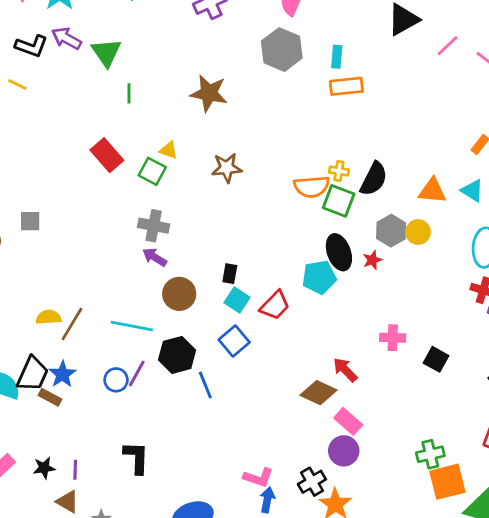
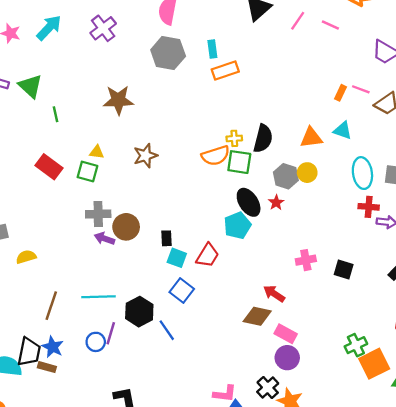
brown circle: (179, 294) -> (126, 227), moved
yellow semicircle: (49, 317) -> (26, 257), moved

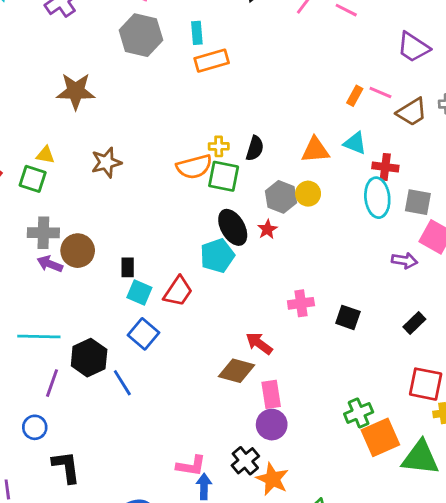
black semicircle: (263, 139) -> (255, 148), size x0.7
red cross: (369, 207) -> (385, 167), moved
pink rectangle: (286, 334) -> (271, 394), turned 50
blue circle: (96, 342) -> (35, 427), moved

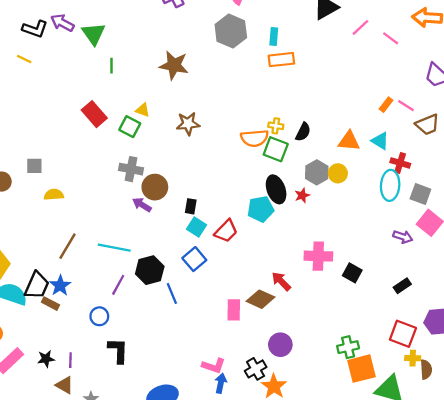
purple arrow: (50, 264) -> (142, 205), moved
pink cross: (301, 303) -> (318, 256), size x1.4
pink rectangle: (271, 394) -> (234, 310), moved

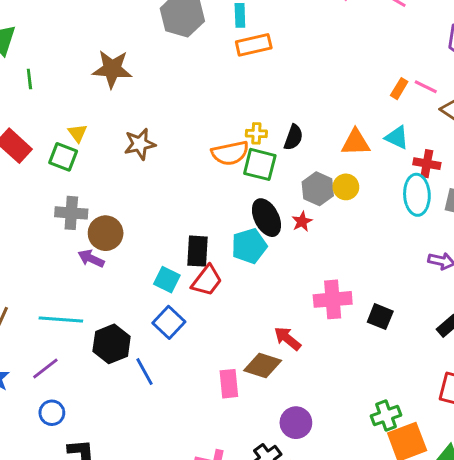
yellow triangle: (143, 110) -> (78, 133), turned 40
black rectangle: (191, 206) -> (197, 251), moved, size x1.5
purple line: (118, 285) -> (45, 369), moved, turned 30

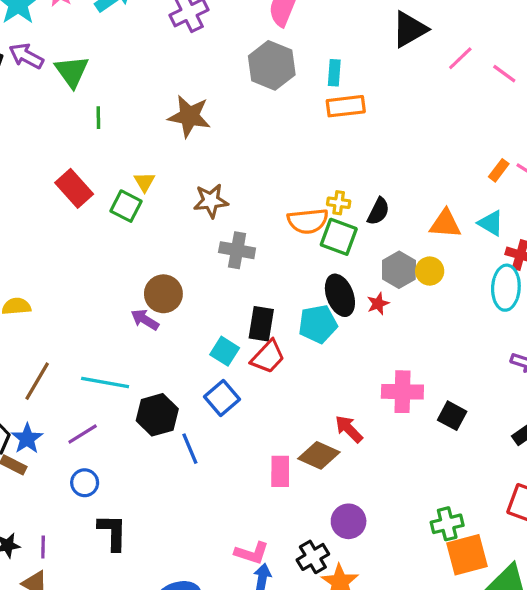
gray cross: (71, 213) -> (237, 250), moved

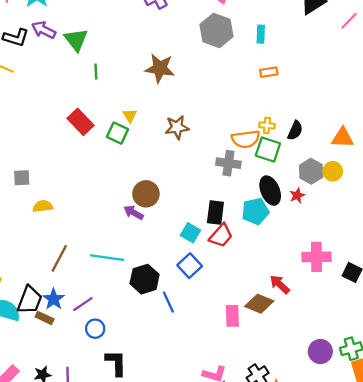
orange rectangle: (346, 106) -> (269, 72), moved, size x0.7
gray cross: (237, 250) -> (228, 163), moved
purple line: (83, 434) -> (83, 304), moved
purple circle: (349, 521) -> (320, 352), moved

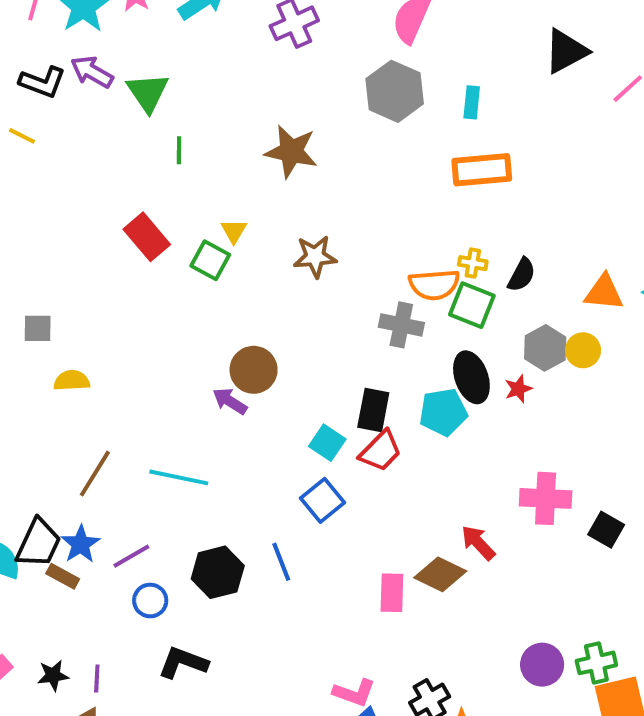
orange rectangle: (269, 72) -> (482, 170), size x1.8
black hexagon: (145, 279) -> (218, 572), moved
black L-shape: (116, 363) -> (183, 663), turned -72

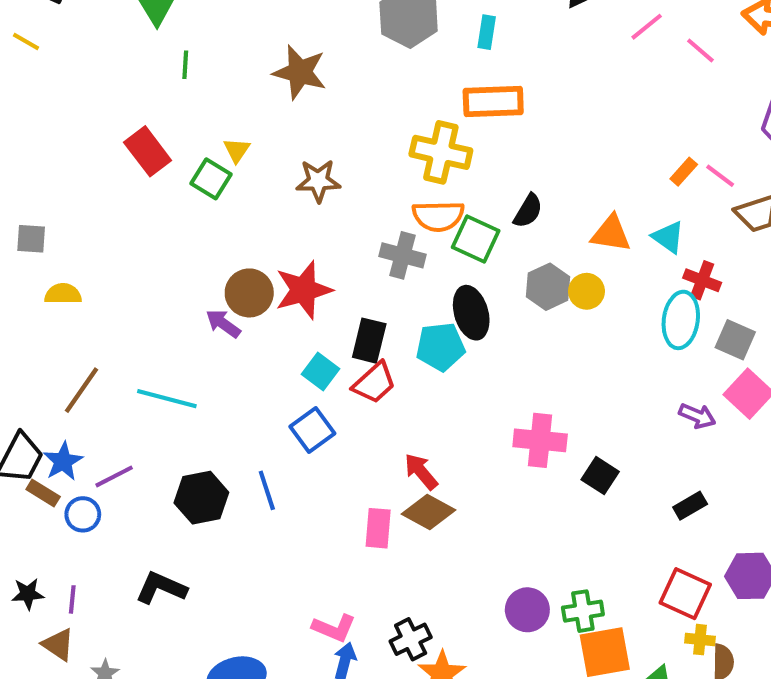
yellow cross: (473, 263) -> (441, 152), moved, size x2.0
red star: (518, 389) -> (303, 290), moved, size x2.0
red arrow: (478, 543) -> (421, 471), moved
blue circle: (150, 601) -> (83, 514), moved

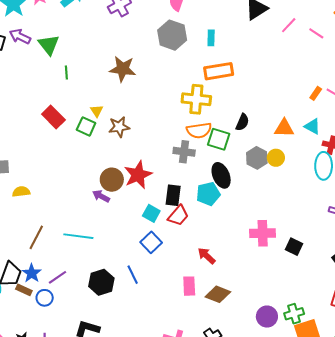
brown star: (318, 181) -> (119, 127), moved
brown diamond: (428, 512) -> (218, 294), moved

